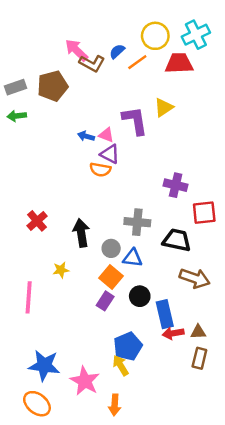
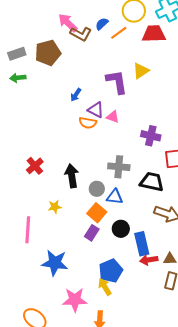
pink triangle: (106, 135) -> (113, 117), moved
blue arrow: (86, 136) -> (76, 95), turned -72
blue star: (44, 365) -> (55, 263), moved
pink star: (85, 381) -> (75, 300), turned -30

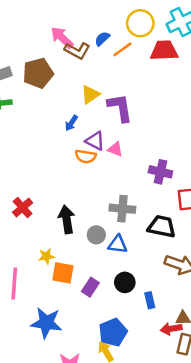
yellow triangle: (141, 71) -> (90, 95), moved
orange square: (97, 213) -> (63, 273), moved, turned -30
blue rectangle: (142, 244) -> (150, 300), size x0.6
red arrow: (149, 260) -> (171, 329), moved

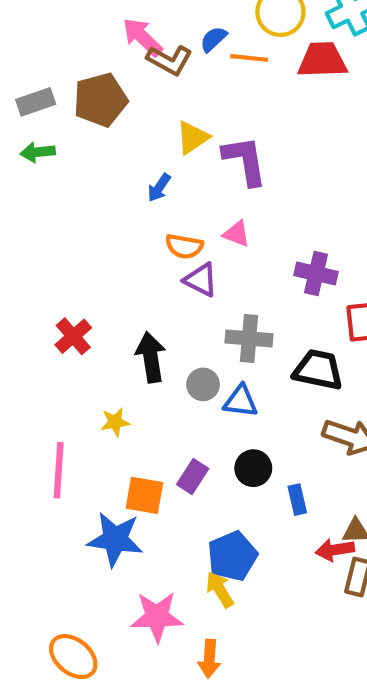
orange line: (122, 49) -> (249, 58), turned 42
purple triangle: (95, 141) -> (201, 280), moved
orange square: (63, 273) -> (144, 495), moved

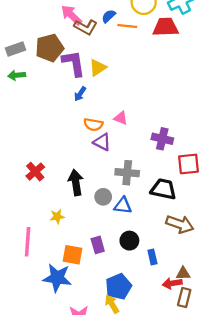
purple L-shape: (245, 160) -> (74, 63), moved
purple rectangle: (193, 477) -> (98, 245), turned -49

